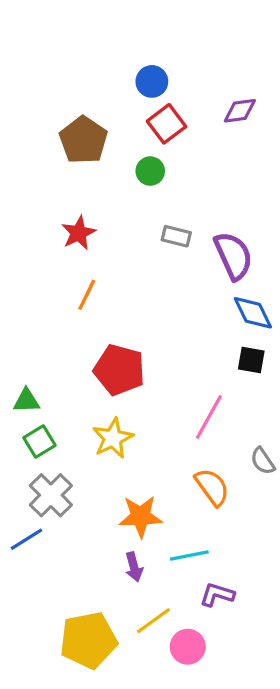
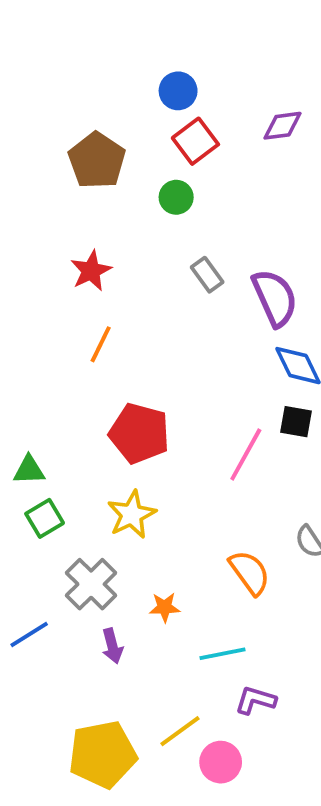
gray rectangle: (176, 236) -> (207, 275), turned 40
pink line: (209, 417) -> (246, 455), moved
gray cross: (51, 495) -> (91, 584), moved
orange star: (140, 516) -> (165, 607), size x0.6
purple arrow: (134, 567) -> (112, 646), moved

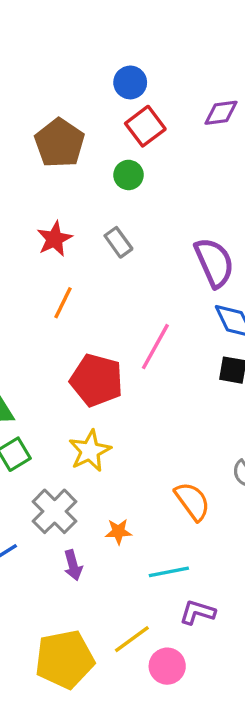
gray rectangle: (207, 275) -> (118, 242), moved
pink line: (246, 455) -> (155, 347), moved

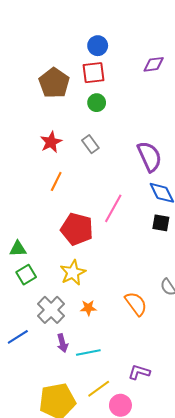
red square: (145, 126) -> (94, 73), moved, turned 30
orange star: (118, 532) -> (88, 308), moved
cyan line: (169, 572) -> (88, 352), moved

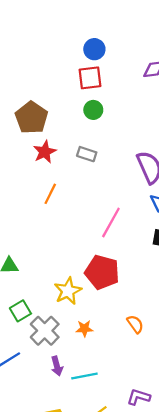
brown pentagon: (54, 83) -> (31, 118), moved
gray rectangle: (90, 144) -> (87, 154), turned -36
red pentagon: (77, 229) -> (102, 272), moved
green square: (26, 275) -> (20, 311), moved
orange semicircle: (136, 304) -> (135, 324), size x0.7

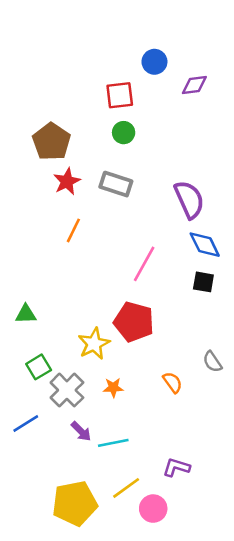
blue circle: (94, 49) -> (154, 62), moved
gray rectangle: (87, 154) -> (116, 184), size x1.4
purple arrow: (57, 366) -> (81, 431), turned -30

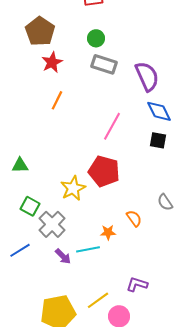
green circle: (124, 133) -> (96, 38), moved
gray rectangle: (116, 184) -> (104, 64), moved
green square: (39, 367) -> (30, 206), turned -30
orange star: (113, 388) -> (108, 232), moved
cyan line: (113, 443) -> (88, 249), moved

